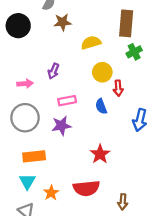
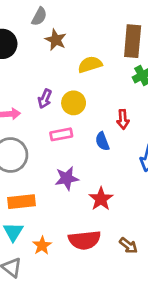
brown star: (63, 22) -> (56, 40), turned 30
yellow circle: (102, 72) -> (74, 103), moved
purple star: (61, 126) -> (67, 178), moved
brown arrow: (123, 202) -> (128, 246), moved, turned -56

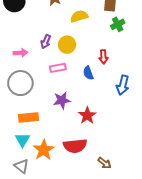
orange star: (42, 246) -> (44, 150), size x1.5
brown arrow: (128, 246) -> (104, 163), moved

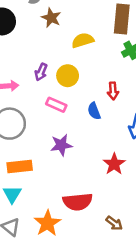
pink rectangle: (58, 68) -> (56, 105), turned 35
red star: (87, 115) -> (114, 164), moved
orange star: (44, 150) -> (47, 223), moved

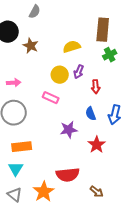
brown star: (51, 18) -> (31, 46), moved
purple arrow: (41, 72) -> (79, 72), moved
blue semicircle: (94, 111) -> (91, 114), moved
purple star: (61, 145) -> (69, 130), moved

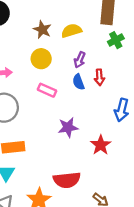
brown star: (31, 46) -> (42, 30), moved
yellow circle: (60, 75) -> (41, 59), moved
blue semicircle: (91, 114) -> (78, 82), moved

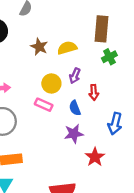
yellow circle: (41, 59) -> (51, 84), moved
blue semicircle: (78, 82) -> (75, 108), moved
purple star: (68, 127) -> (74, 134), moved

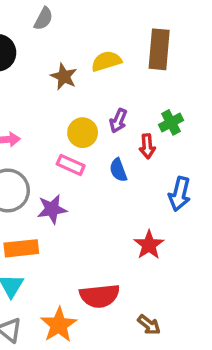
yellow semicircle: (67, 48) -> (106, 61), moved
green cross: (109, 57) -> (171, 122), moved
purple star: (74, 134) -> (52, 209), moved

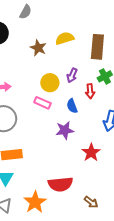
brown rectangle: (159, 49) -> (97, 47), moved
purple star: (52, 209) -> (65, 130), moved

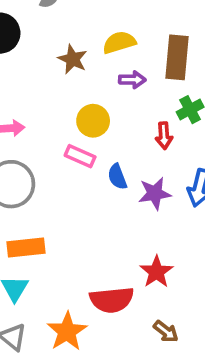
purple arrow: (72, 75) -> (132, 80), moved, turned -112
blue semicircle: (72, 106) -> (117, 177), moved
purple star: (65, 130) -> (155, 193), moved
red star: (91, 152) -> (156, 272), moved

